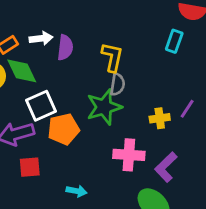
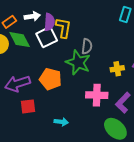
yellow L-shape: (112, 57) -> (63, 28), moved
white square: (41, 106) -> (47, 37), moved
green star: (104, 107) -> (78, 62), turned -30
orange pentagon: (63, 129) -> (50, 79), turned 30

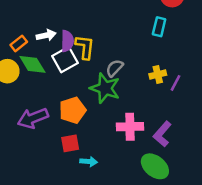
gray semicircle: (87, 46) -> (115, 68), turned -140
yellow cross: (117, 69) -> (158, 75), moved
orange pentagon: (50, 79) -> (73, 110), turned -30
red square: (28, 106) -> (70, 143), moved

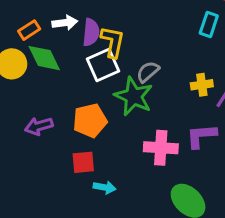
white square: (65, 59) -> (103, 65), moved
purple arrow: (33, 118) -> (39, 126), size x0.7
purple L-shape: (162, 134) -> (201, 136), moved, turned 40

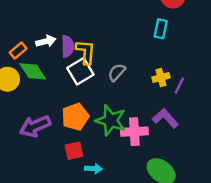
green star: (134, 96) -> (111, 120), moved
purple arrow: (39, 126) -> (35, 126), size x1.4
purple L-shape: (201, 136) -> (165, 118), turned 60

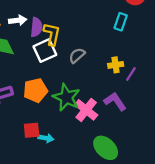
pink cross: (134, 132) -> (86, 110), turned 35
red square: (74, 151) -> (32, 130), moved

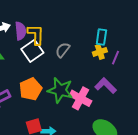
cyan rectangle: (121, 22) -> (101, 37), moved

